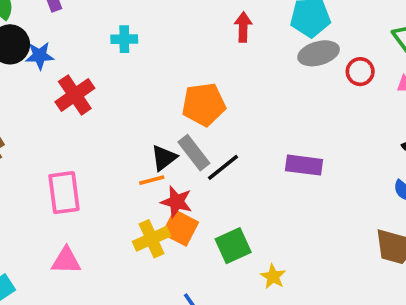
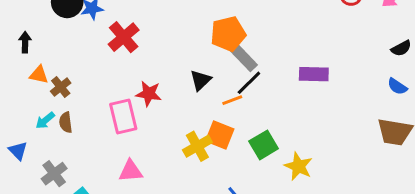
gray rectangle: (194, 153) -> (244, 58), moved
orange line: (152, 180) -> (232, 100), moved
red star: (176, 202) -> (149, 94), moved
yellow star: (273, 277) -> (298, 166), size x1.4

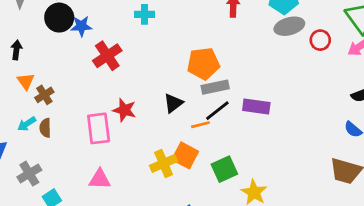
gray rectangle: (244, 58) -> (215, 87), turned -65
purple rectangle: (314, 74) -> (256, 106), moved
orange triangle: (39, 75) -> (26, 81), turned 36

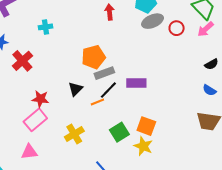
pink rectangle: (99, 128) -> (35, 120), moved, turned 65
orange square: (185, 155) -> (146, 126), moved

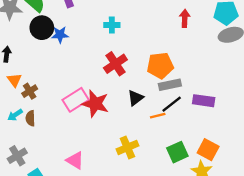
red cross: (22, 61) -> (115, 64), moved
red star: (40, 99) -> (95, 104), size x1.4
pink rectangle: (35, 120) -> (76, 100), moved
pink triangle: (29, 152) -> (75, 160), turned 30

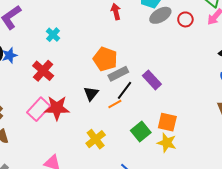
cyan cross: (112, 25) -> (53, 35), turned -32
red cross: (115, 64) -> (43, 71), moved
orange pentagon: (160, 65) -> (105, 59), turned -30
purple rectangle: (204, 101) -> (152, 80), turned 54

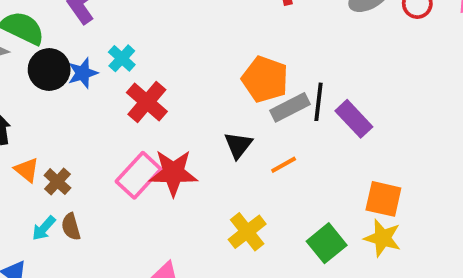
cyan cross: (53, 35) -> (122, 58), moved
black line: (124, 90) -> (319, 102), moved, turned -30
green square: (141, 132) -> (327, 243), moved

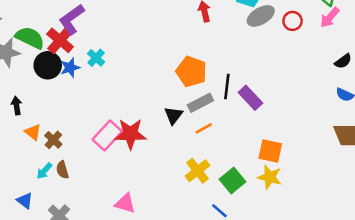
red cross: (147, 102) -> (60, 40), moved
gray rectangle: (290, 107) -> (200, 103), moved
yellow cross: (247, 232) -> (197, 171), moved

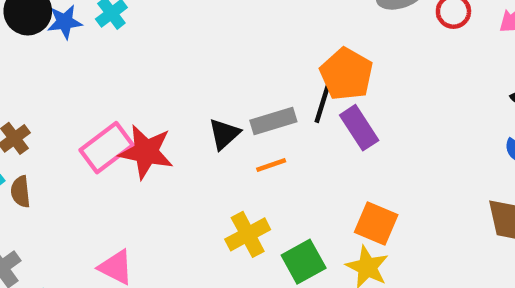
orange pentagon: (191, 72) -> (346, 74), moved

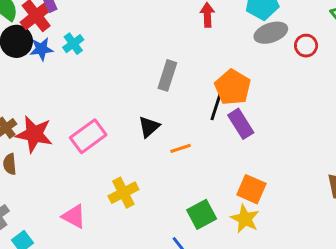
gray rectangle: (273, 121) -> (167, 75), moved, turned -56
pink rectangle: (107, 148) -> (88, 136), moved
red star: (146, 152) -> (34, 134), moved
yellow cross: (248, 234) -> (123, 193), moved

